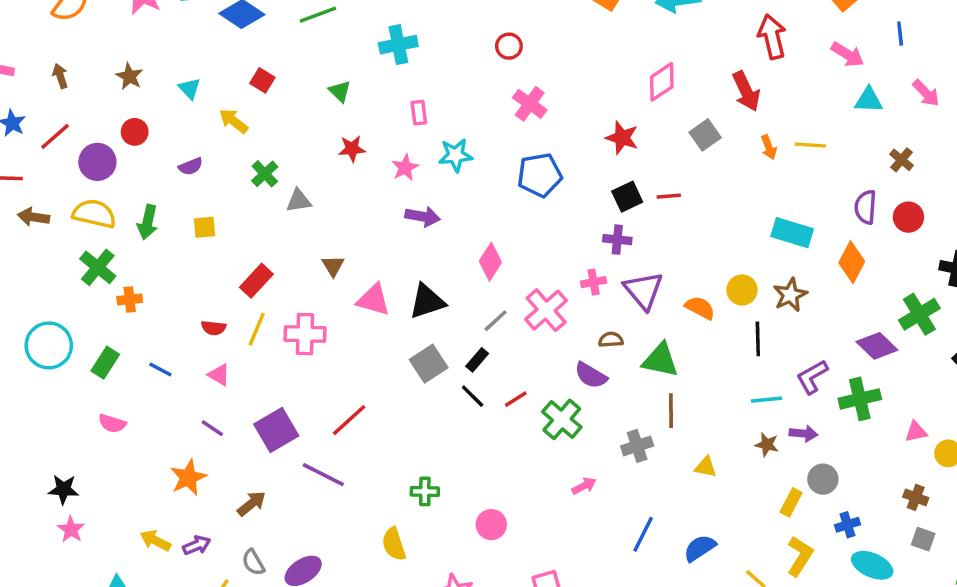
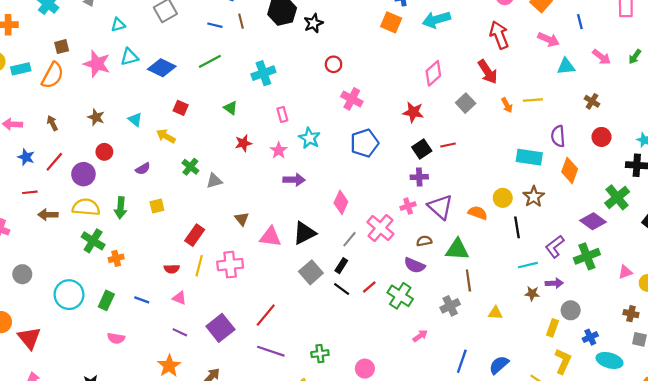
cyan star: (456, 155) -> (309, 138), turned -30
purple semicircle: (866, 207) -> (558, 136), moved
purple line: (323, 475) -> (271, 351), moved

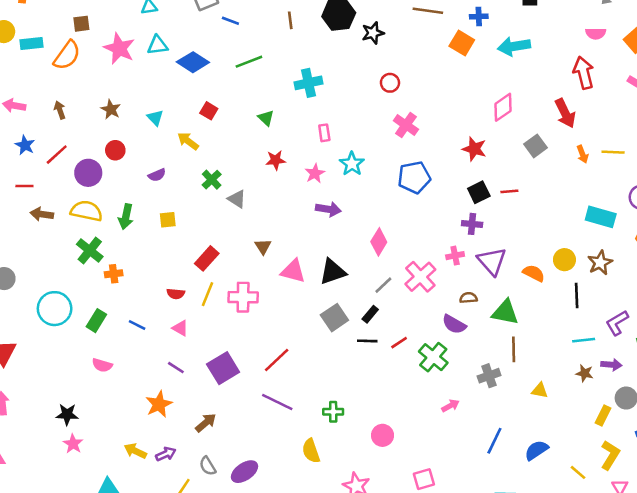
blue line: (215, 25) -> (230, 21), moved
gray triangle: (214, 181) -> (237, 199), turned 42
black line: (342, 289) -> (367, 341), turned -42

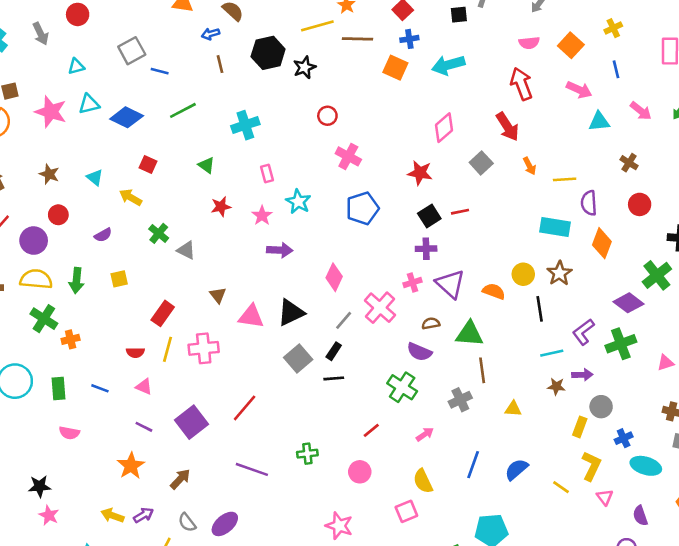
yellow line: (613, 152) -> (565, 179), moved
green rectangle: (96, 321) -> (58, 389), turned -30
red line: (399, 343) -> (371, 430), moved
purple line: (277, 402) -> (252, 469), moved
yellow semicircle: (311, 451) -> (423, 481), moved

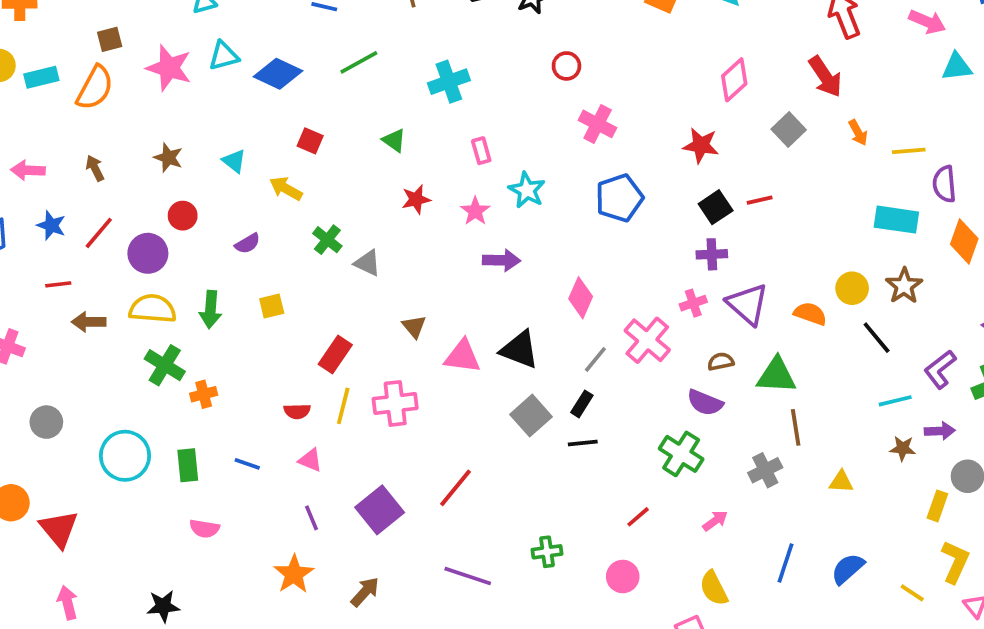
black line: (540, 309) -> (877, 338), turned -30
black triangle: (291, 313) -> (520, 350), turned 48
purple line: (144, 427) -> (312, 518), turned 42

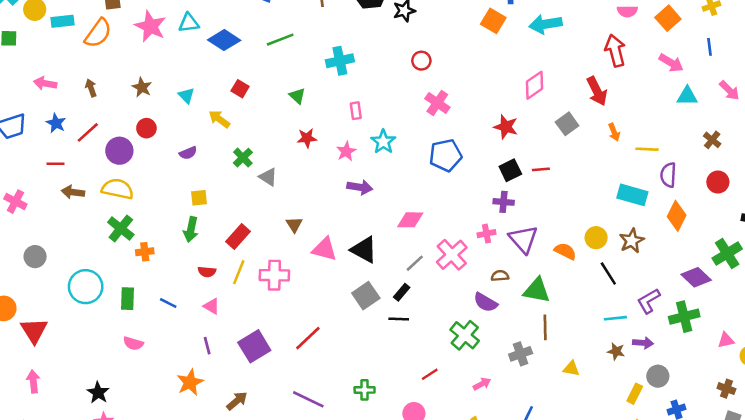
pink diamond: (581, 298) -> (410, 220), turned 60
green arrow: (210, 309) -> (191, 229), moved
black star: (163, 606) -> (98, 393), turned 30

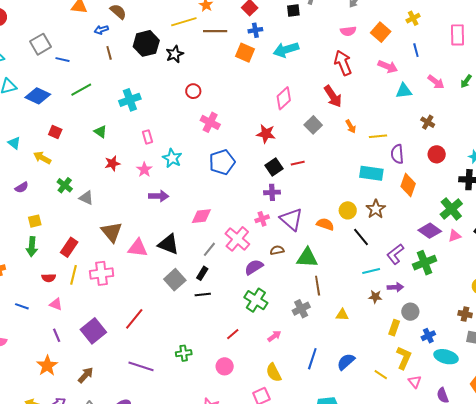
brown triangle: (294, 225) -> (112, 232), size x1.6
purple semicircle: (486, 302) -> (254, 267), moved, turned 126
pink triangle: (726, 340) -> (455, 236), moved

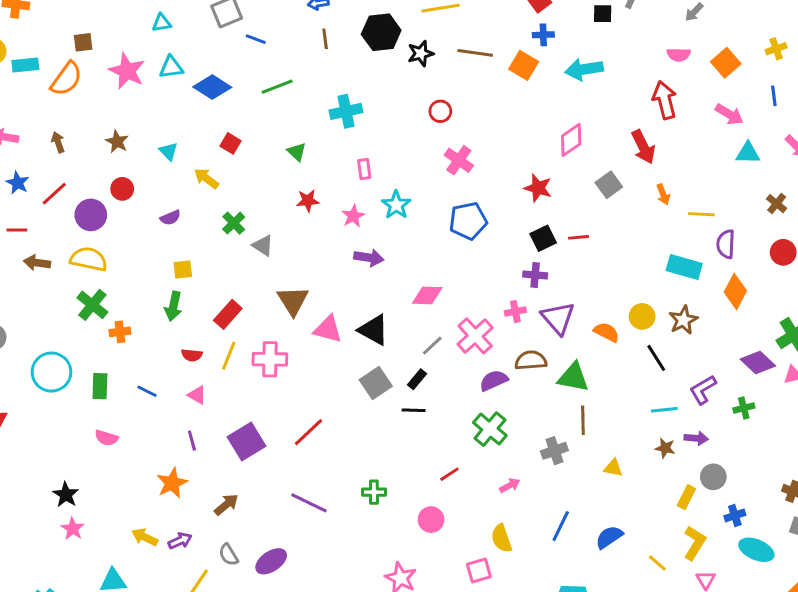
brown line: (215, 31) -> (475, 53), moved
brown semicircle: (277, 250) -> (531, 360), size x1.5
green cross: (425, 263) -> (744, 408), size x0.6

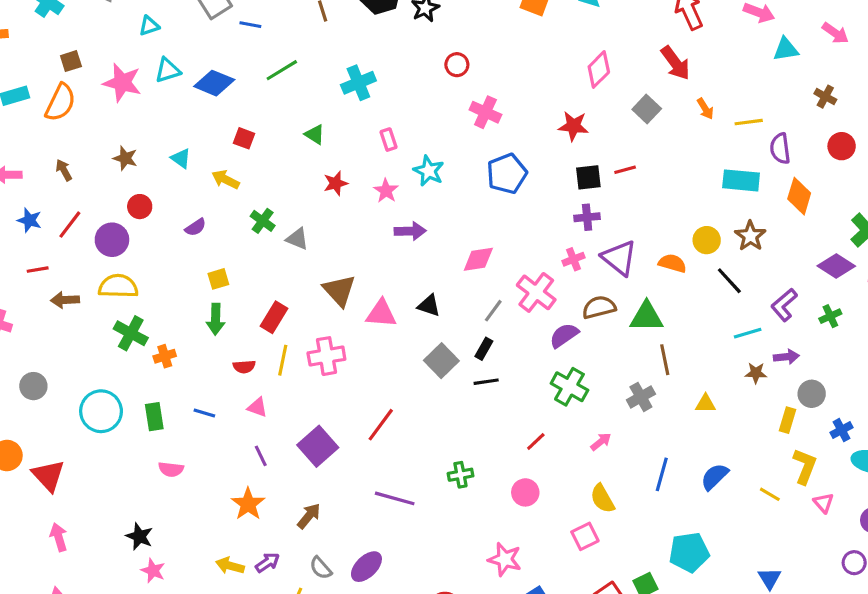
black square: (543, 238) -> (588, 177), turned 30
black triangle: (374, 330) -> (429, 306), size x0.7

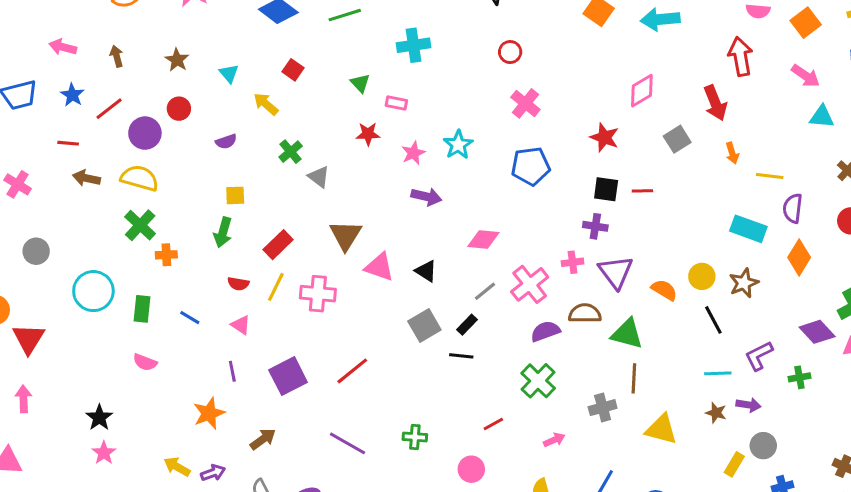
pink rectangle: (389, 140) -> (396, 103), moved, turned -75
yellow triangle: (705, 404) -> (661, 429), size x1.6

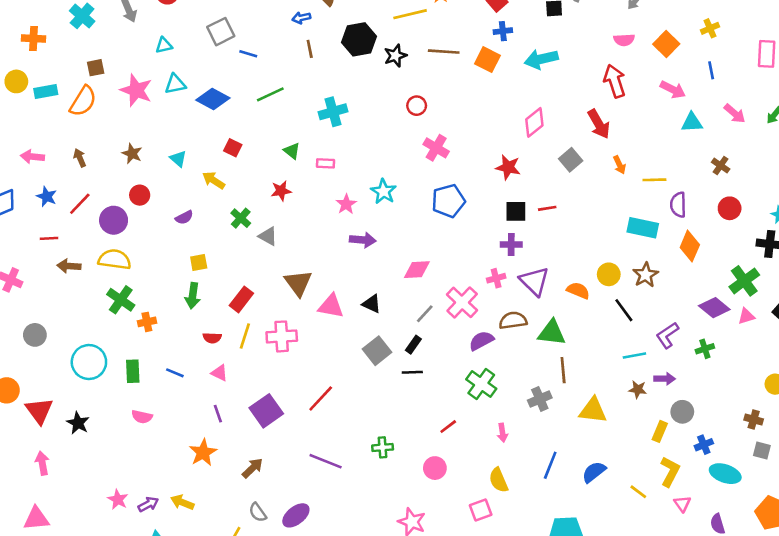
red star: (368, 134) -> (281, 191), moved
black star: (99, 418) -> (78, 423), moved
pink arrow: (554, 440) -> (502, 433), turned 114
purple arrow: (213, 473) -> (148, 504), moved

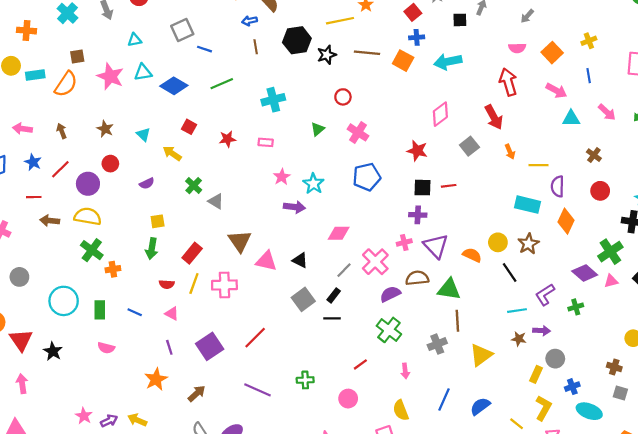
green triangle: (292, 151) -> (318, 129), moved, turned 40
red star: (281, 191) -> (227, 139), moved
cyan star: (384, 192) -> (313, 184), moved
yellow triangle: (593, 410) -> (481, 355), turned -45

